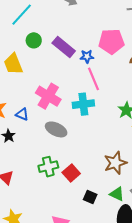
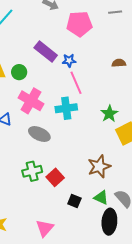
green circle: (34, 40) -> (19, 72), moved
pink pentagon: (111, 42) -> (79, 24), moved

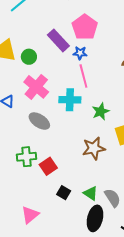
pink pentagon: (79, 24) -> (85, 27), moved, turned 30
green star: (109, 114) -> (101, 112), moved
brown star: (99, 166) -> (94, 148), moved

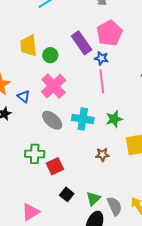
cyan cross: (70, 100) -> (83, 119), moved
brown star: (94, 148) -> (102, 155), size x0.6
green triangle: (91, 193) -> (93, 199), turned 35

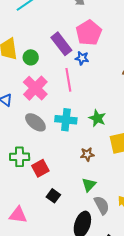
pink line: (102, 82) -> (68, 80), moved
green star: (114, 119) -> (97, 118), turned -30
green triangle: (93, 199) -> (89, 185), moved
pink triangle: (31, 212) -> (18, 215), turned 42

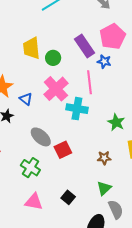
cyan cross: (66, 120) -> (77, 109), moved
gray ellipse: (35, 122) -> (41, 137), moved
green cross: (20, 157) -> (30, 168), moved, turned 30
red square: (40, 168) -> (63, 150), moved
pink triangle: (18, 215) -> (34, 202), moved

